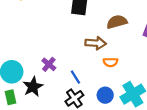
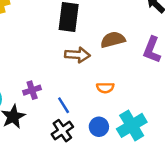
brown arrow: (96, 43) -> (77, 55), moved
purple cross: (49, 64) -> (32, 90), turned 32

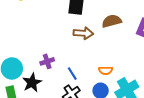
orange semicircle: (105, 88) -> (106, 71), moved

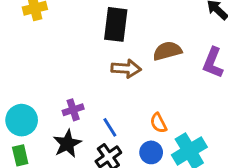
orange semicircle: (106, 71) -> (158, 123), turned 64
black star: (32, 83) -> (67, 144), moved

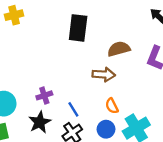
brown arrow: (126, 69) -> (104, 74), moved

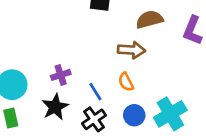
orange semicircle: (112, 106) -> (126, 82), moved

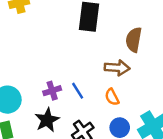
brown semicircle: (150, 19) -> (134, 40), turned -65
blue line: (95, 92) -> (78, 91), moved

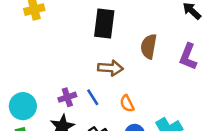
brown arrow: (117, 68) -> (111, 68), moved

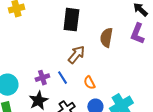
purple L-shape: (188, 57) -> (137, 34), moved
brown arrow: (111, 68) -> (76, 55), turned -54

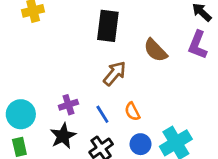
brown semicircle: (106, 38) -> (155, 50), turned -54
blue line: (62, 78) -> (102, 114), moved

